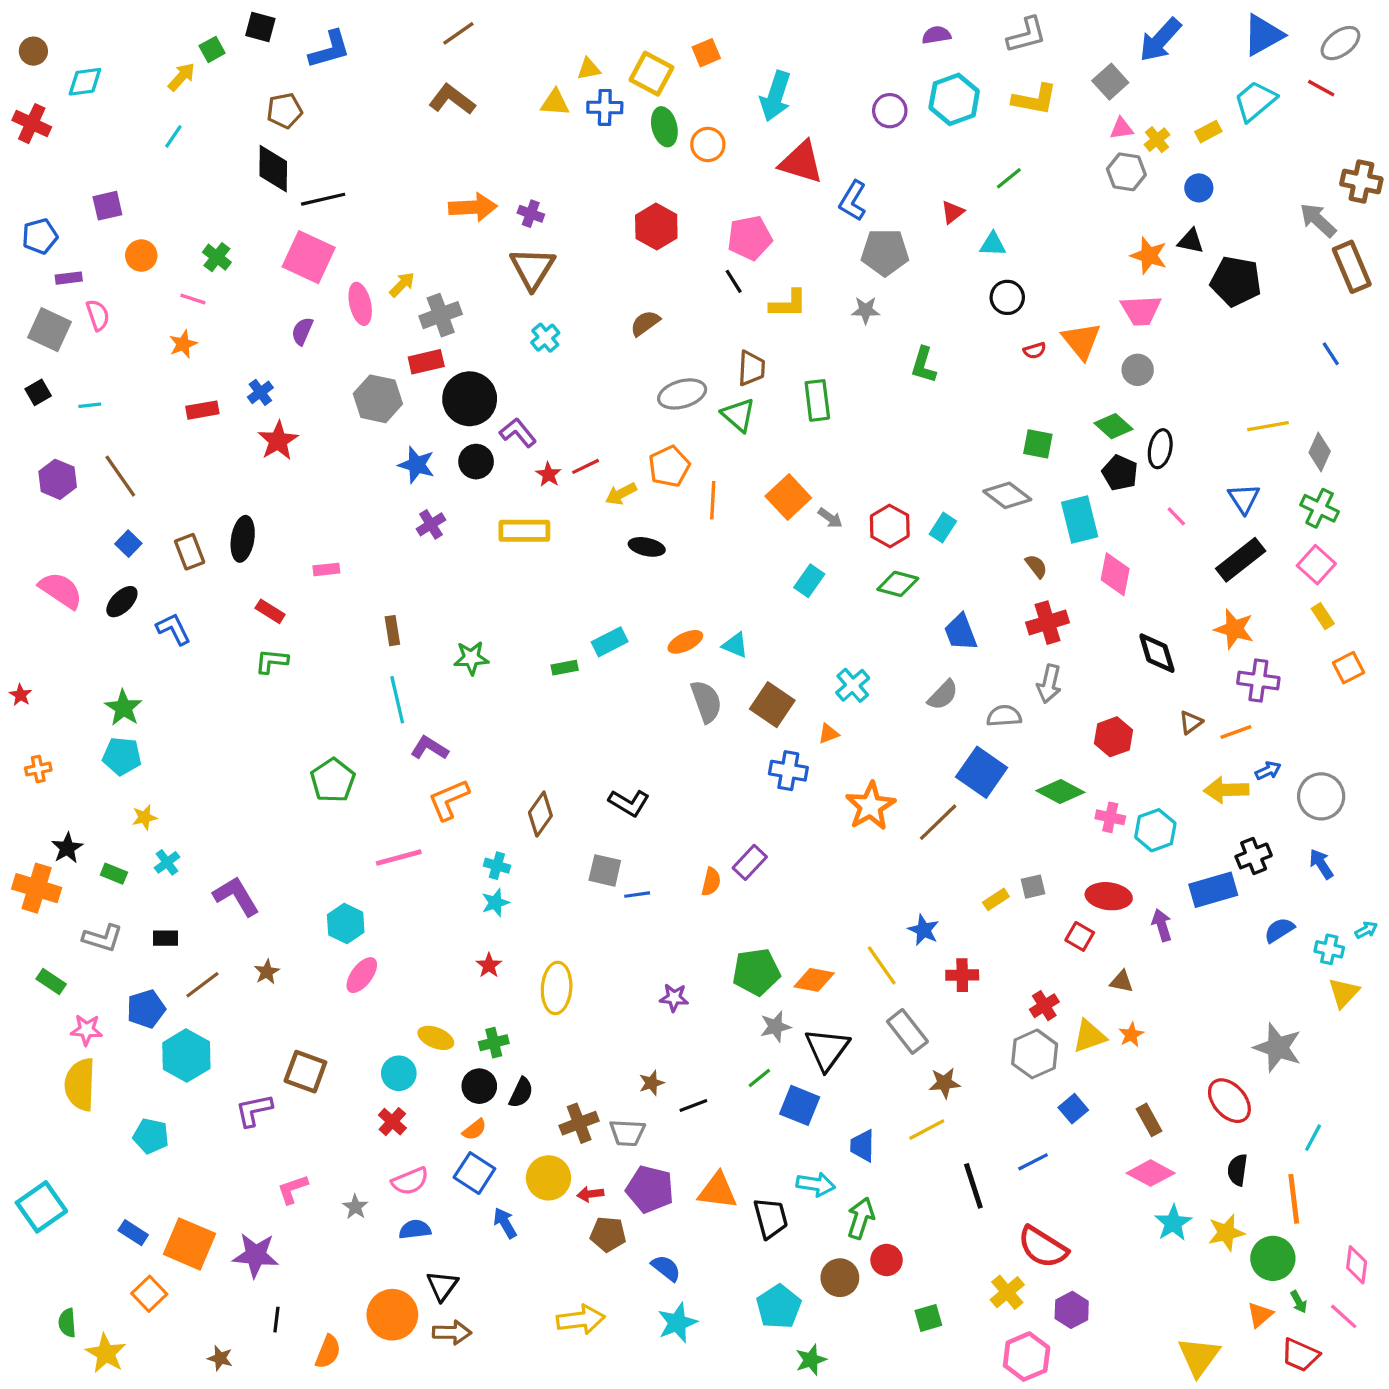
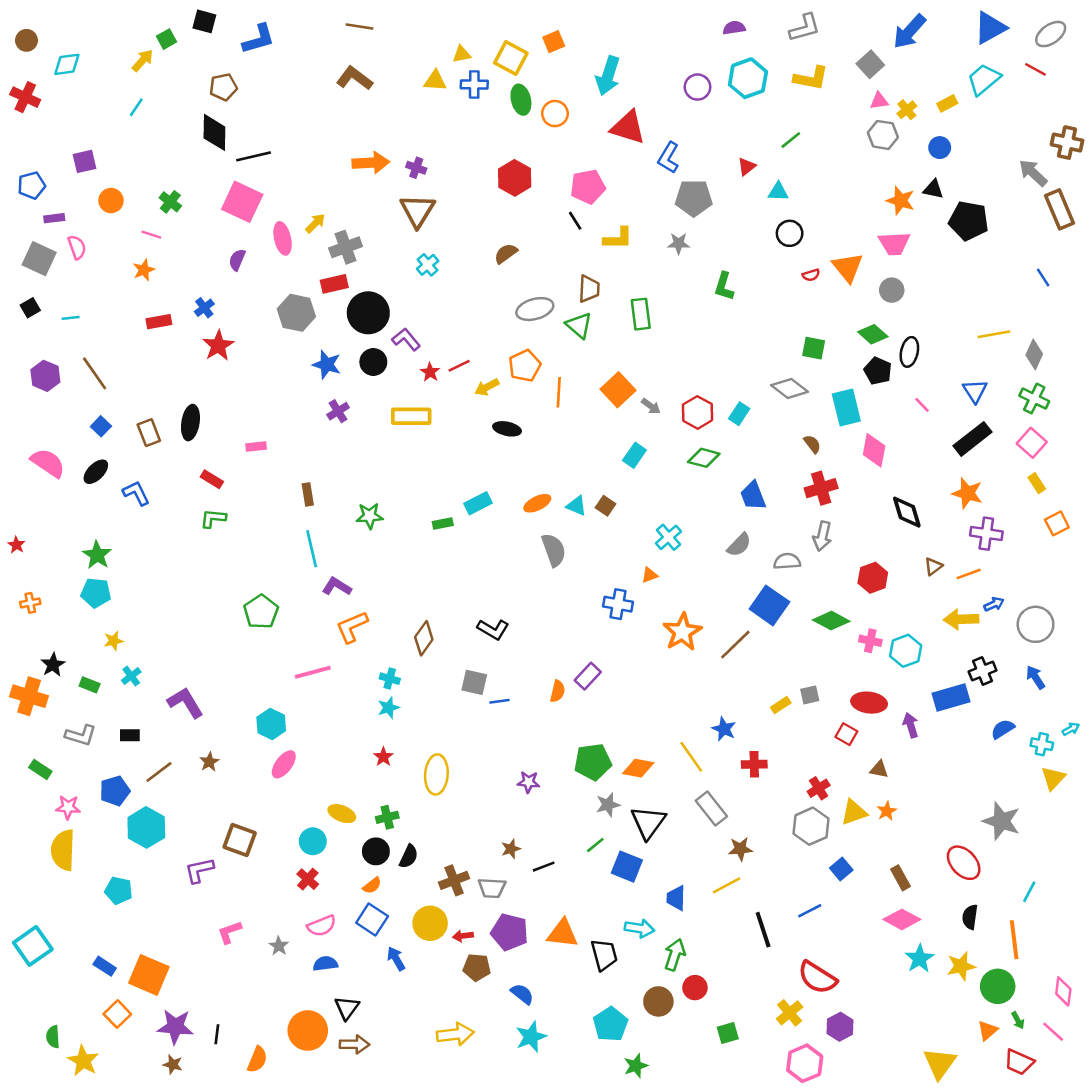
brown line: (458, 33) -> (359, 26), turned 44
brown square: (772, 705) -> (605, 506), moved, size x0.6
purple star: (256, 1255) -> (175, 1027), moved

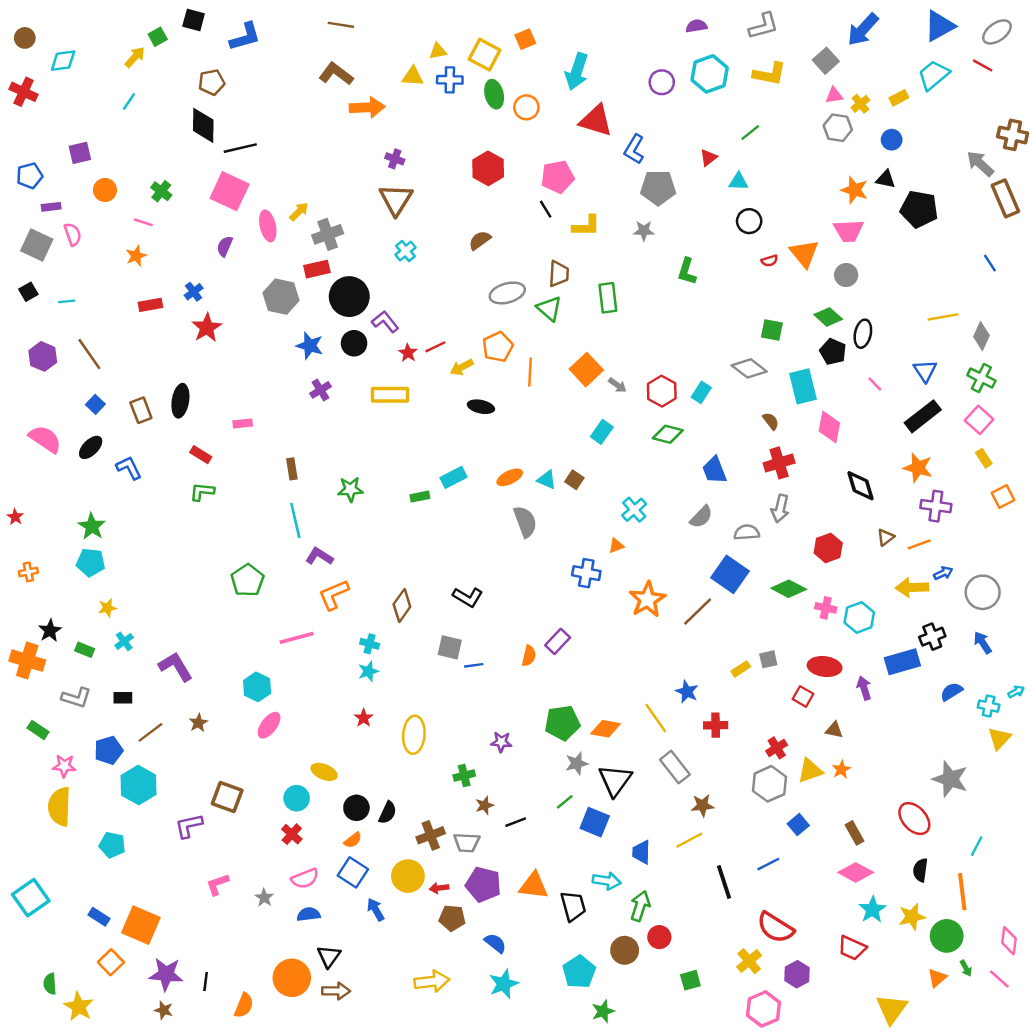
orange arrow: (371, 163) -> (367, 107), moved
green cross: (387, 817) -> (464, 775), moved
red trapezoid: (1019, 1062) -> (852, 948), moved

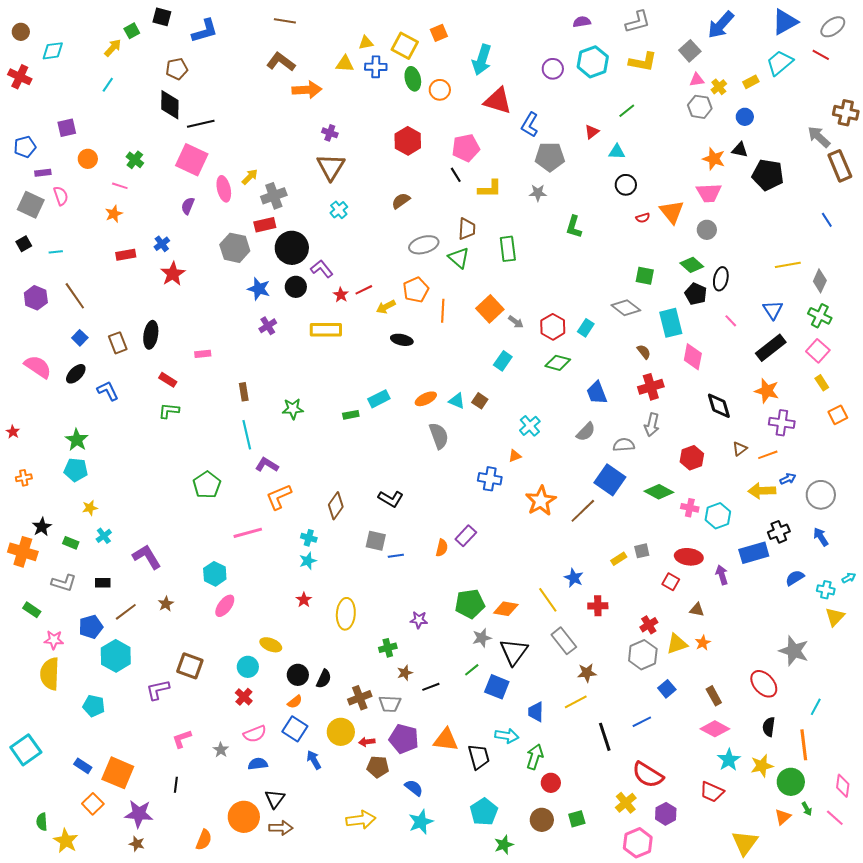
brown circle: (625, 950) -> (542, 820), moved
black line: (206, 981) -> (176, 785), moved

